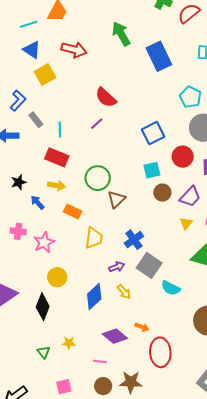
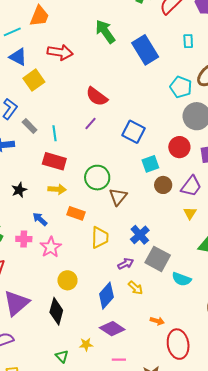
blue square: (153, 133) -> (134, 132), moved, turned -30
blue arrow: (37, 202) -> (40, 219), moved
purple diamond: (115, 336) -> (112, 329), moved

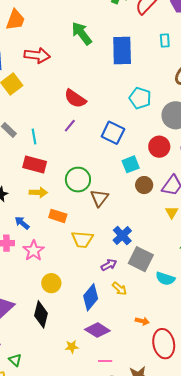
blue rectangle: (145, 50) -> (122, 50), turned 32
cyan pentagon: (181, 87) -> (140, 98), moved
yellow trapezoid: (100, 238) -> (82, 239), turned 95
green triangle: (62, 356) -> (15, 360), moved

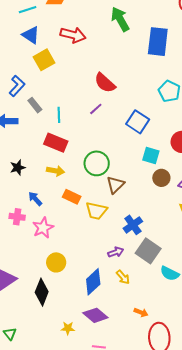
cyan square: (131, 164) -> (151, 156), turned 30
yellow trapezoid: (82, 239) -> (96, 211), moved

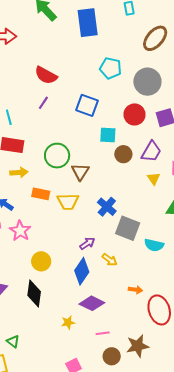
purple arrow: (116, 252) -> (87, 243), moved

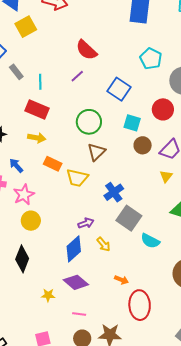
green circle: (57, 156) -> (89, 122), moved
yellow circle: (41, 261) -> (31, 221), moved

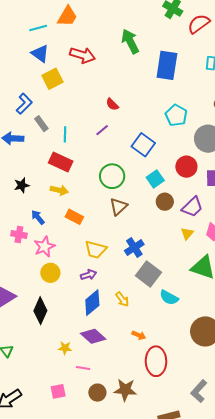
red semicircle: (86, 50) -> (112, 104), size x0.6
cyan square: (132, 123) -> (155, 179), turned 36
yellow trapezoid: (77, 178) -> (96, 250), moved
purple arrow: (86, 223) -> (89, 275), moved
pink line: (79, 314) -> (83, 368), moved

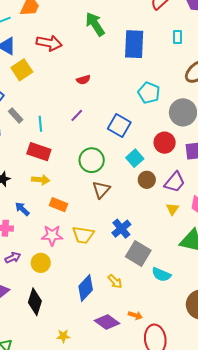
red semicircle: (112, 104) -> (83, 80), moved, turned -56
pink star: (44, 247) -> (52, 235), moved, turned 30
purple arrow: (89, 275) -> (13, 258), moved
purple diamond: (93, 336) -> (107, 322), moved

